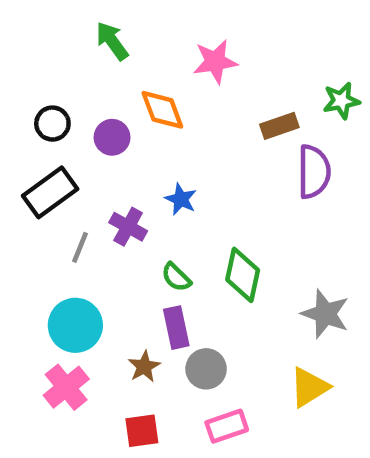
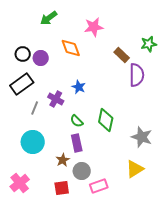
green arrow: (112, 41) -> (49, 18), turned -90
brown rectangle: (279, 126) -> (122, 55), turned 63
purple circle: (112, 137) -> (41, 58), moved
gray circle: (206, 369) -> (82, 171), moved
pink cross: (66, 387) -> (20, 183), moved

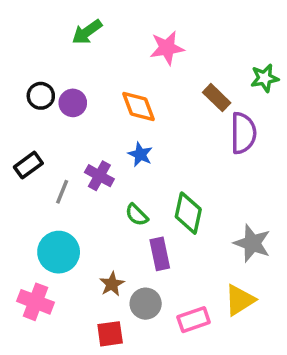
orange diamond: (71, 48) -> (138, 106), moved
black rectangle: (22, 84) -> (28, 165), moved, size x0.7
purple rectangle: (77, 143) -> (160, 254), moved
pink cross: (20, 183) -> (35, 302), moved, turned -30
pink rectangle: (99, 186) -> (194, 320), moved

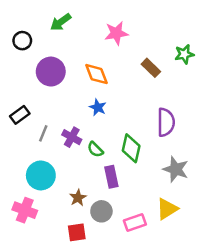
black circle: (41, 96) -> (22, 41), moved
purple circle: (73, 103) -> (51, 72), size x1.5
purple semicircle: (243, 133) -> (166, 122), moved
purple cross: (99, 176) -> (72, 137), moved

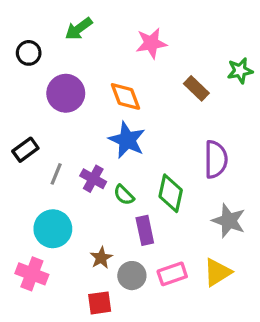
blue star: (98, 107) -> (127, 140), size x1.6
pink rectangle: (135, 222) -> (172, 274), moved

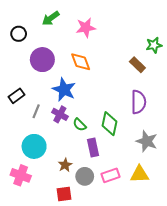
pink star: (151, 43) -> (86, 28), moved
brown rectangle: (196, 88) -> (137, 65), moved
blue star: (127, 140) -> (64, 90), moved
yellow triangle: (217, 272) -> (139, 174), turned 30

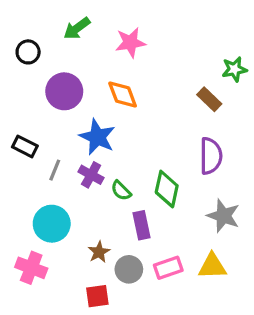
black rectangle: (17, 96) -> (25, 146), turned 63

